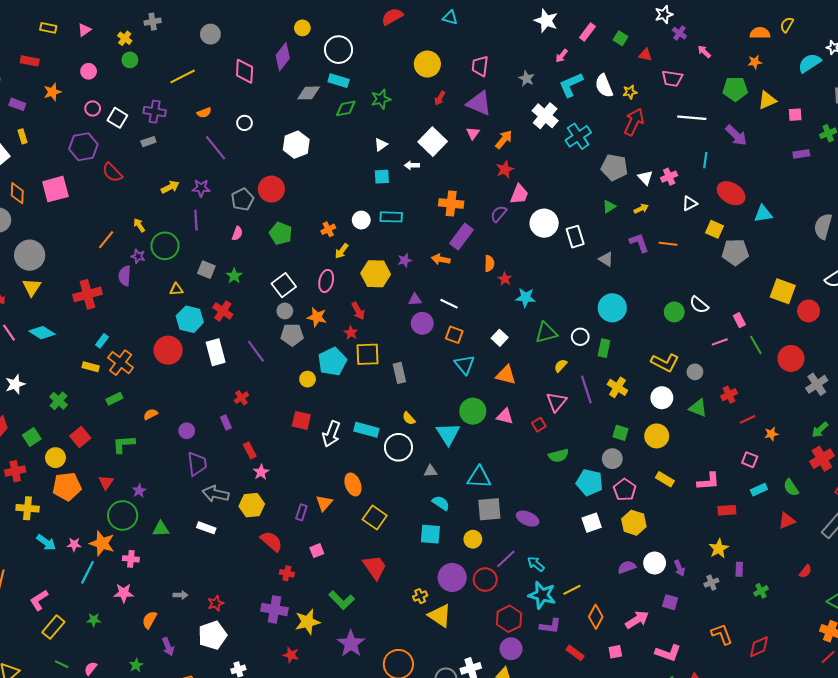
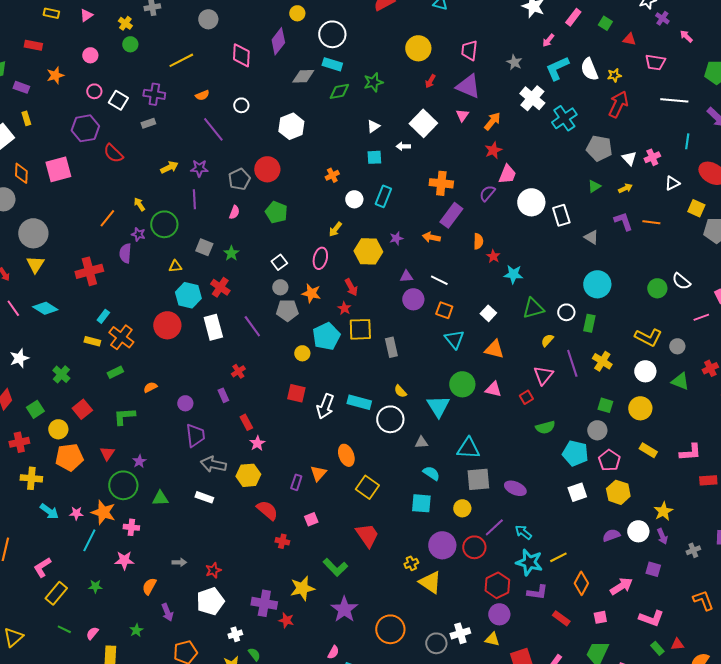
cyan rectangle: (391, 217) -> (383, 196), turned -70
orange cross: (328, 229) -> (332, 175), moved
white square: (284, 285) -> (279, 262), size x0.7
yellow star: (719, 549) -> (663, 511), moved
purple cross: (274, 609) -> (264, 603), moved

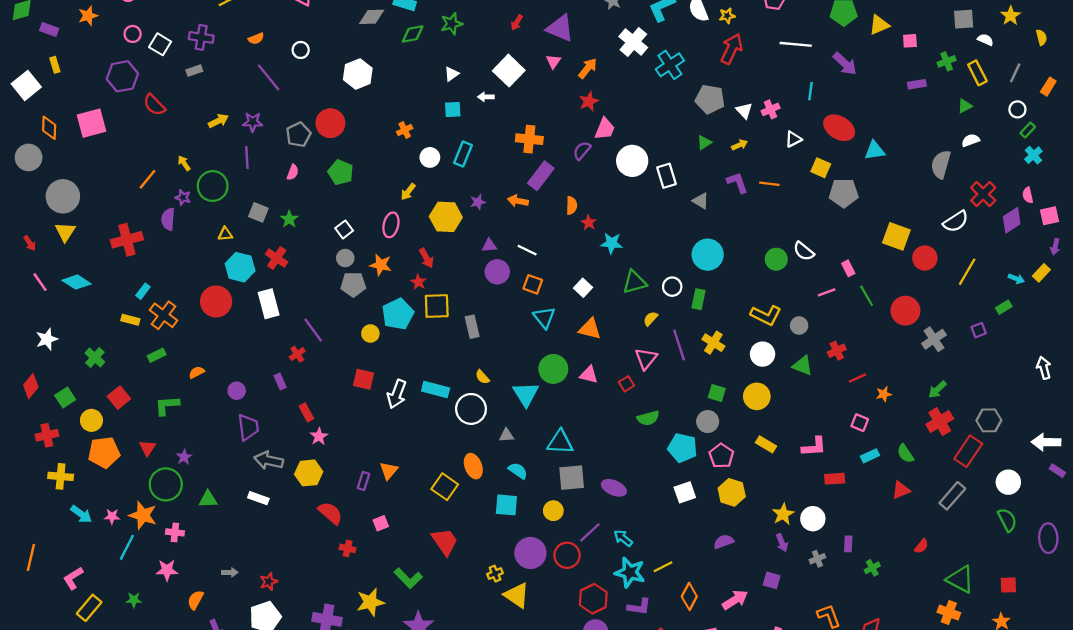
purple line: (252, 326) -> (313, 330), moved
orange ellipse: (346, 455) -> (473, 466), moved
white circle: (638, 531) -> (813, 519), moved

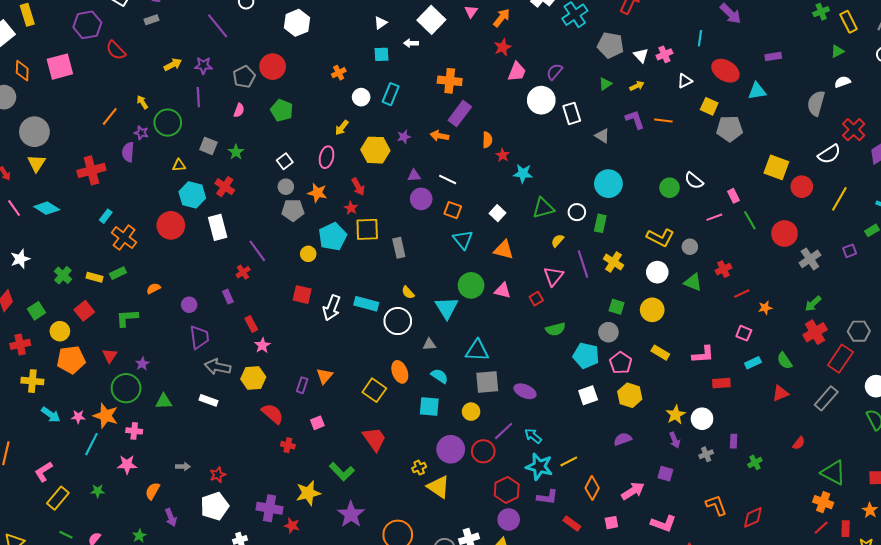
yellow rectangle: (55, 65) -> (27, 15), size x1.5
purple rectangle: (917, 84) -> (773, 56), moved
purple semicircle: (582, 151) -> (554, 72), moved
yellow rectangle: (130, 320) -> (94, 277), moved

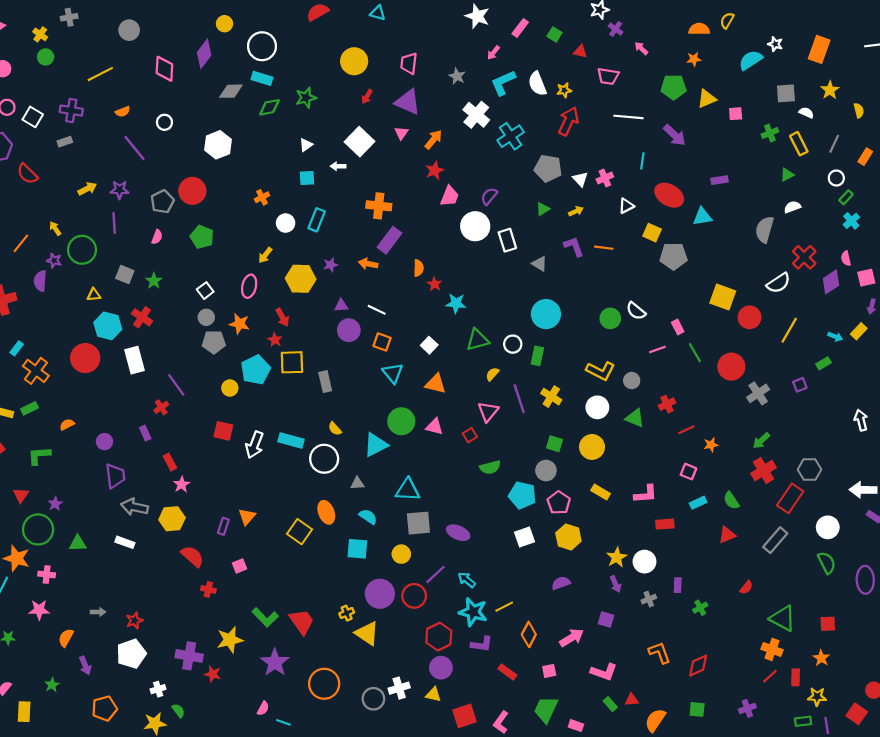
cyan triangle: (447, 308) -> (376, 445), turned 35
red trapezoid: (374, 439) -> (302, 622), moved

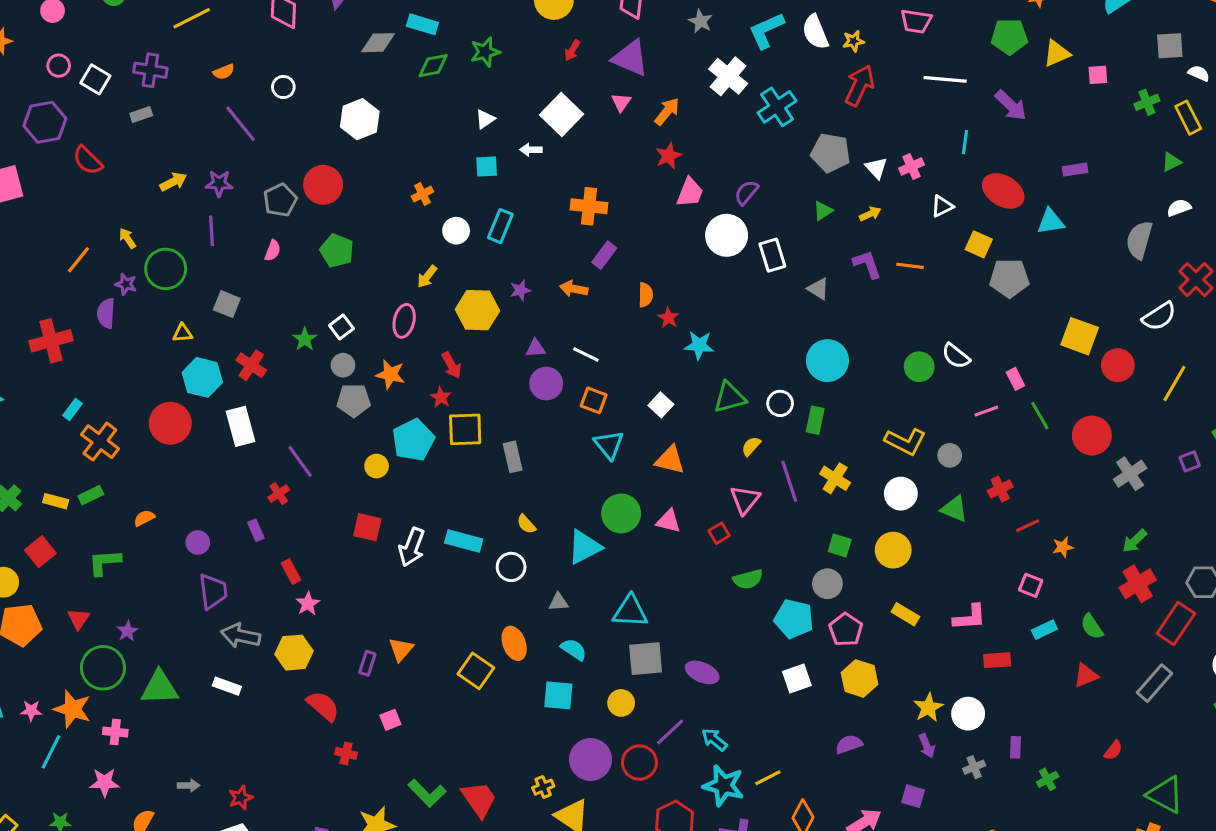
purple rectangle: (390, 240) -> (604, 255), size x0.7
green star: (154, 281) -> (305, 339), moved
white circle: (324, 459) -> (511, 567), size x0.7
green triangle: (78, 543) -> (160, 688), size x1.5

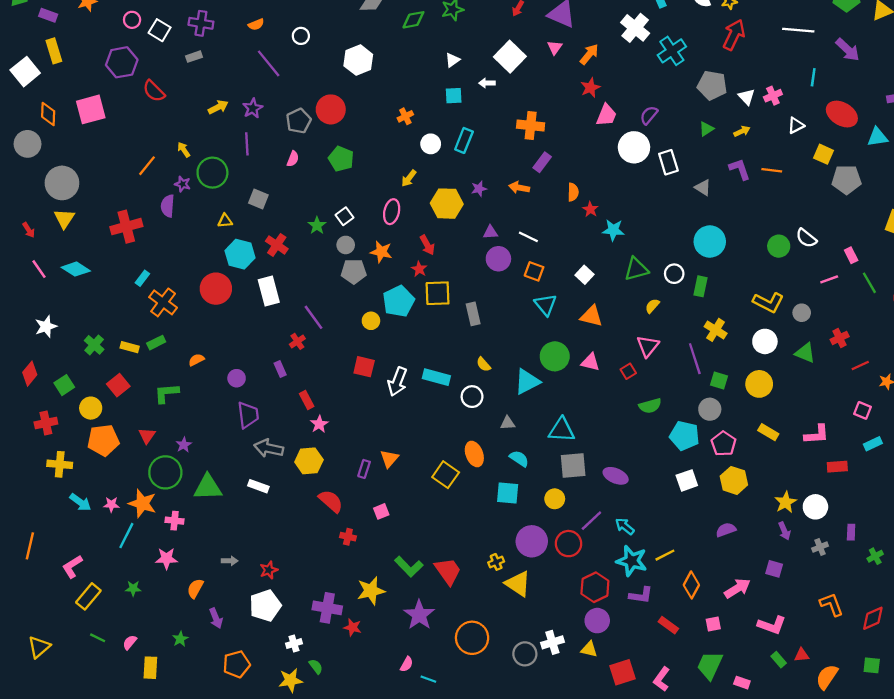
purple star: (219, 183) -> (253, 108), turned -30
purple line: (789, 481) -> (695, 359), moved

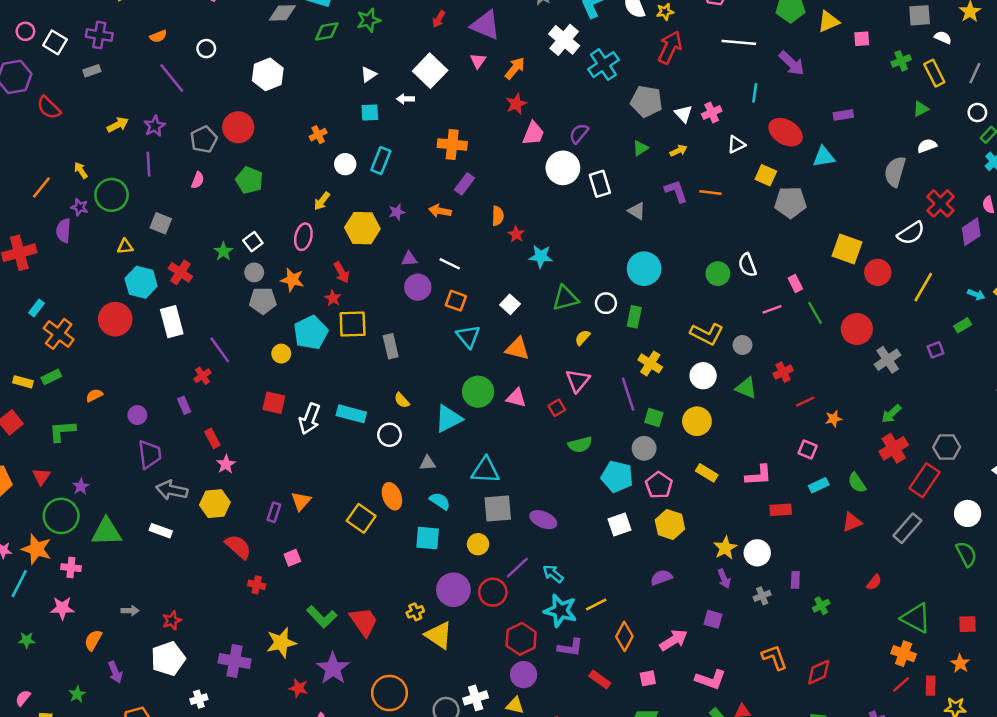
white semicircle: (806, 238) -> (747, 265), turned 30
red star: (353, 627) -> (298, 688), moved

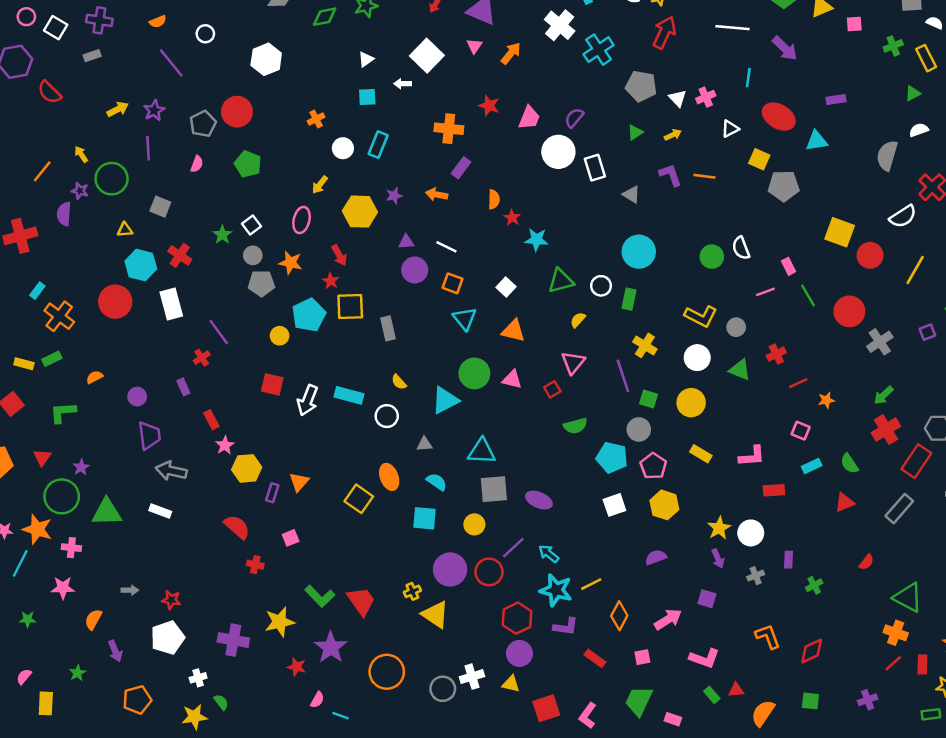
red star: (516, 104) -> (489, 106), moved, turned -30
yellow hexagon: (215, 504) -> (247, 468), moved
red star: (172, 620) -> (171, 600), turned 30

